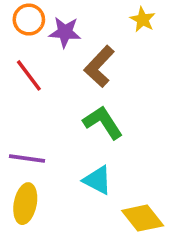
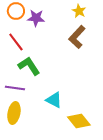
brown L-shape: (99, 66) -> (77, 37), moved
green L-shape: (103, 122) -> (29, 66), moved

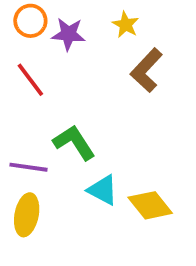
yellow star: (79, 11) -> (125, 25), moved
green L-shape: (29, 66) -> (74, 143), moved
yellow diamond: (79, 121) -> (150, 205), moved

